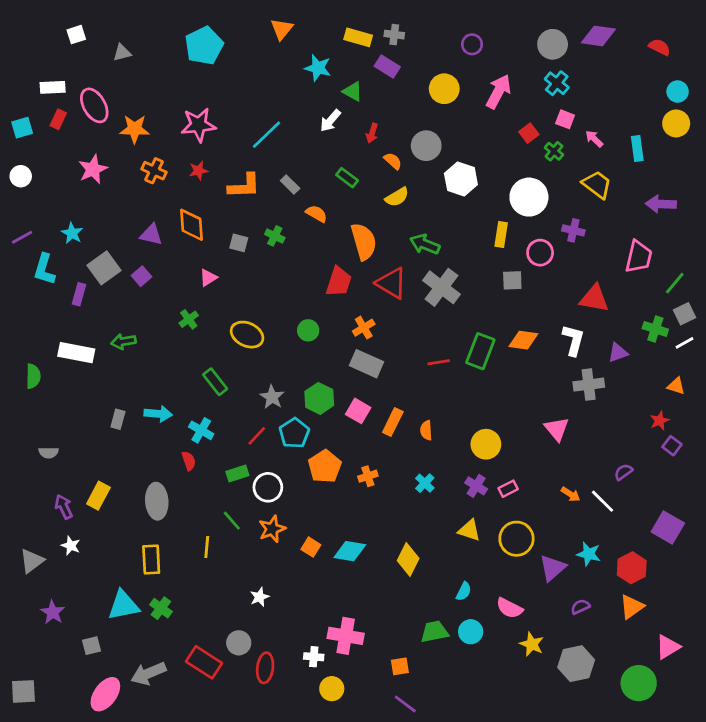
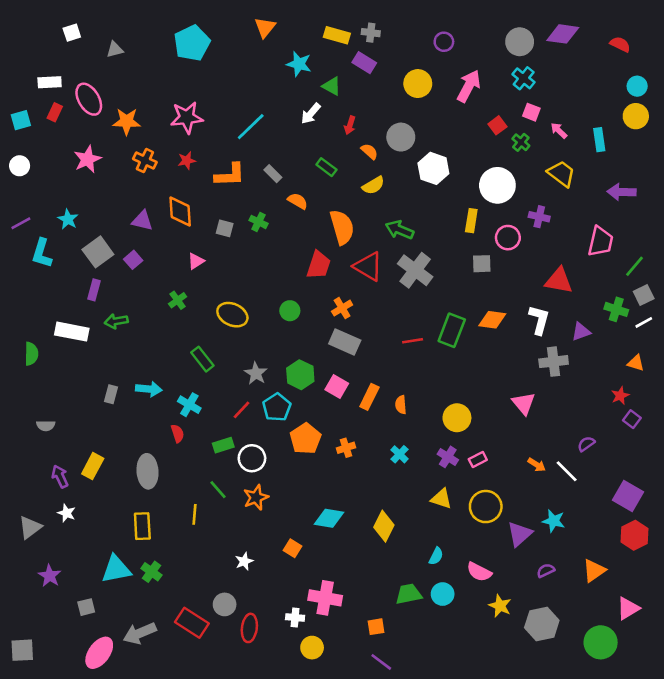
purple rectangle: (79, 294) -> (94, 290), moved
orange square: (311, 547) -> (292, 548), moved
red hexagon: (632, 568) -> (635, 535), moved

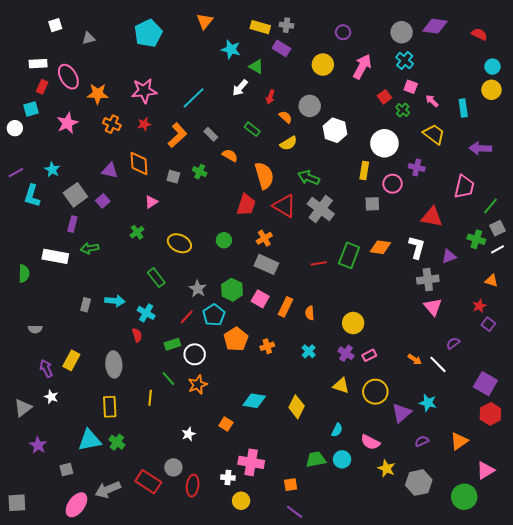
cyan square: (21, 120) -> (31, 109), moved
orange L-shape: (230, 175) -> (177, 135), turned -40
pink triangle: (524, 403) -> (433, 307), moved

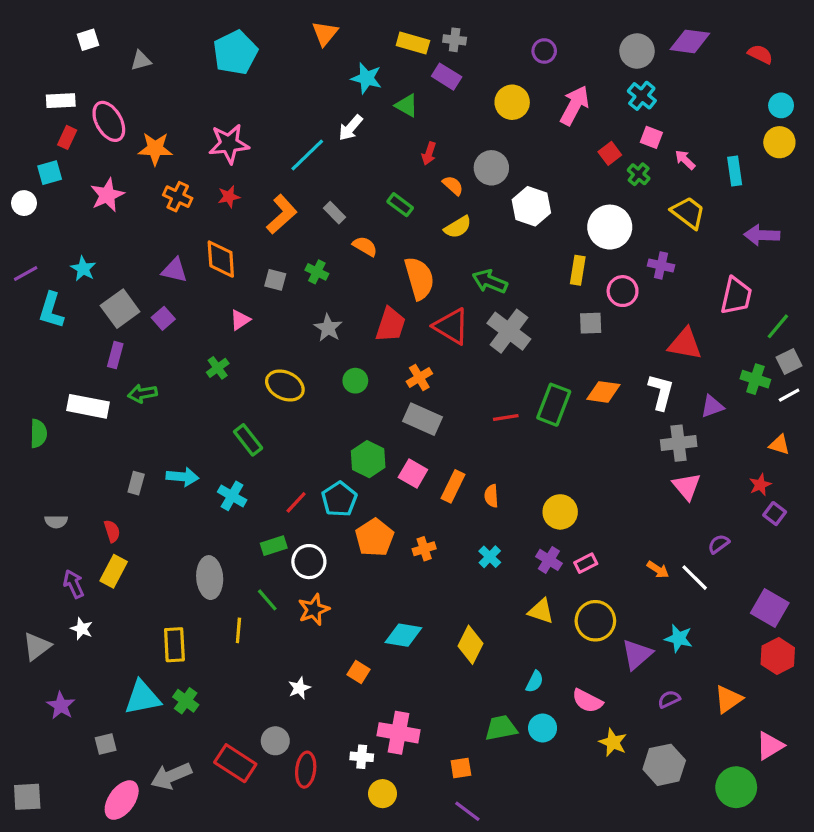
white arrow: (240, 88) -> (351, 128), moved
gray star: (198, 289) -> (328, 328), moved
red semicircle: (137, 335) -> (112, 531), moved
gray ellipse: (114, 364) -> (210, 578), moved

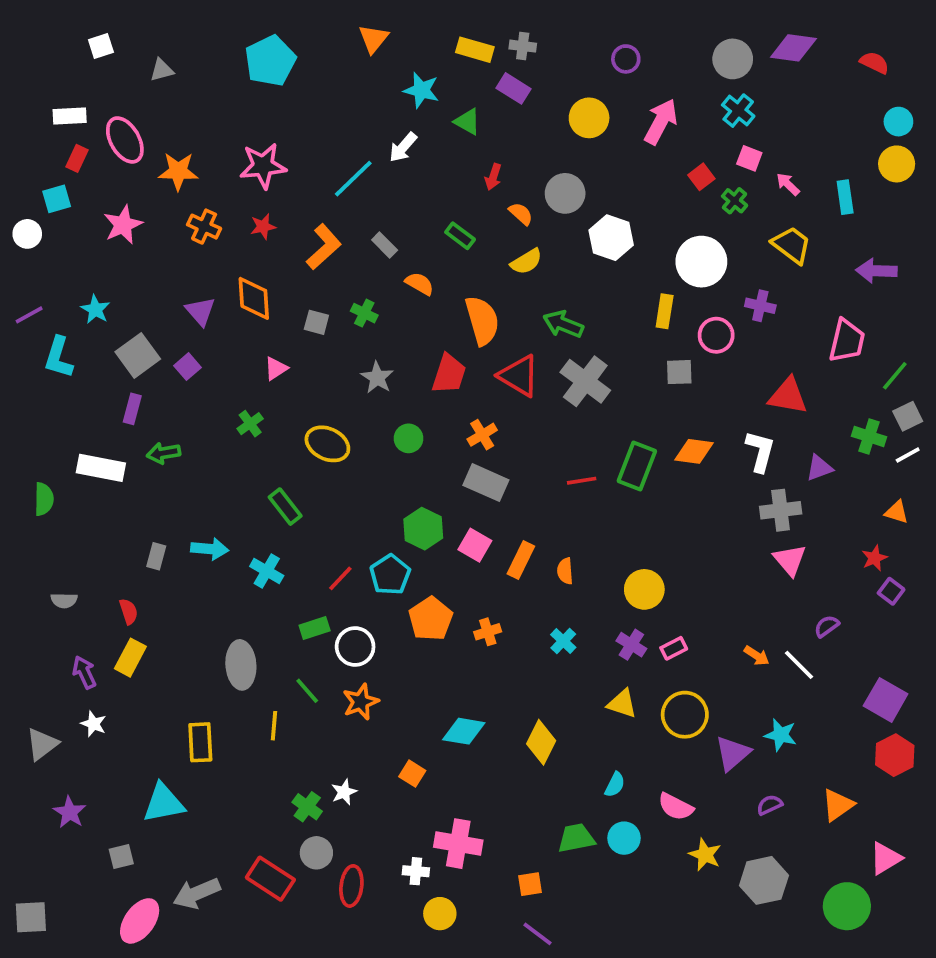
purple triangle: (174, 270) -> (200, 311), turned 36
green cross: (186, 701) -> (307, 807), moved

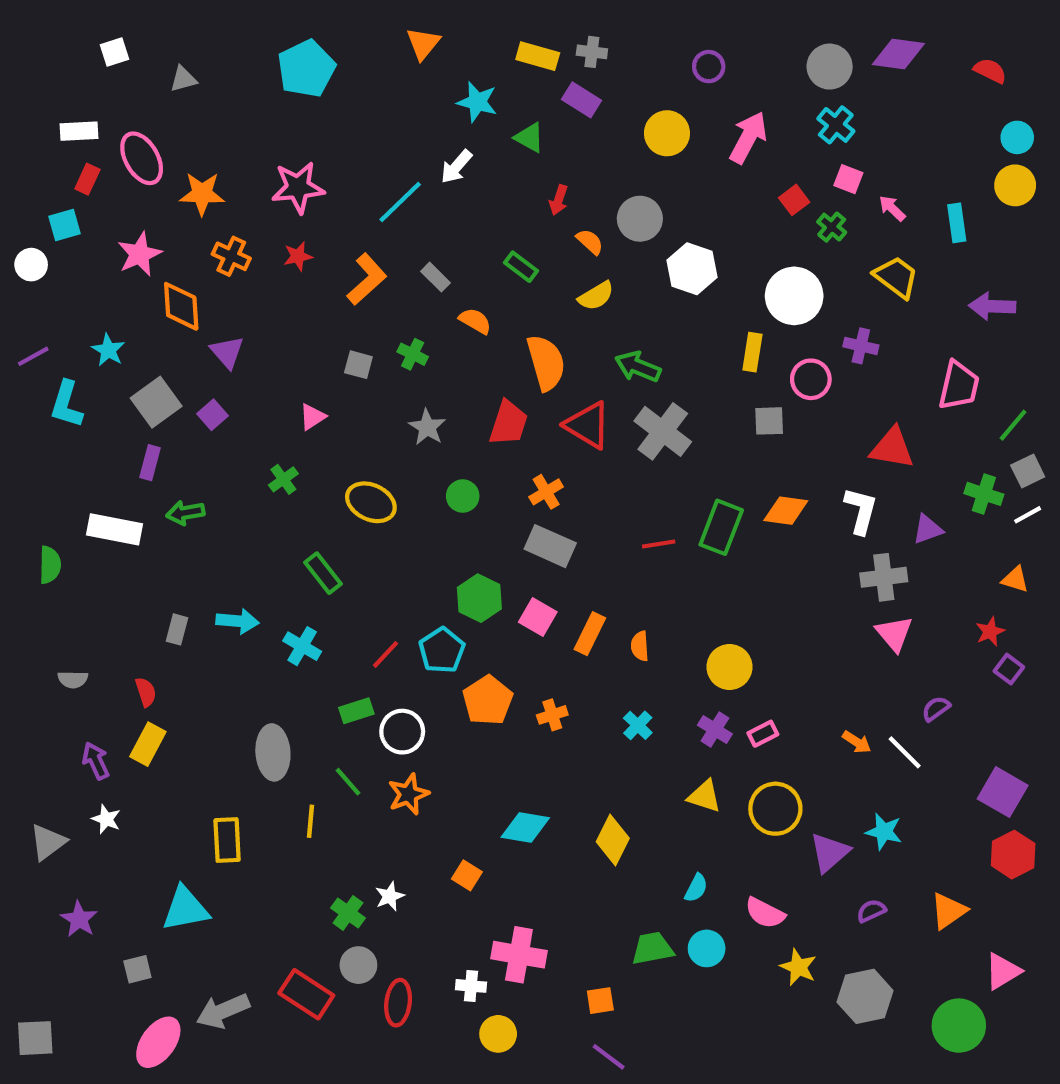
orange diamond: (254, 298) -> (181, 306), moved

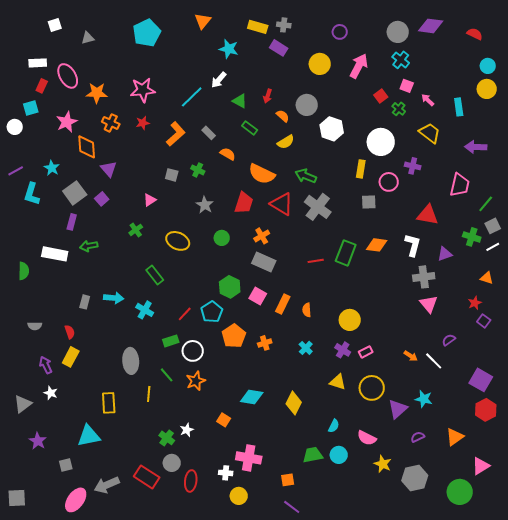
green triangle: (529, 137) -> (240, 101), moved
orange semicircle: (546, 363) -> (262, 174), turned 132

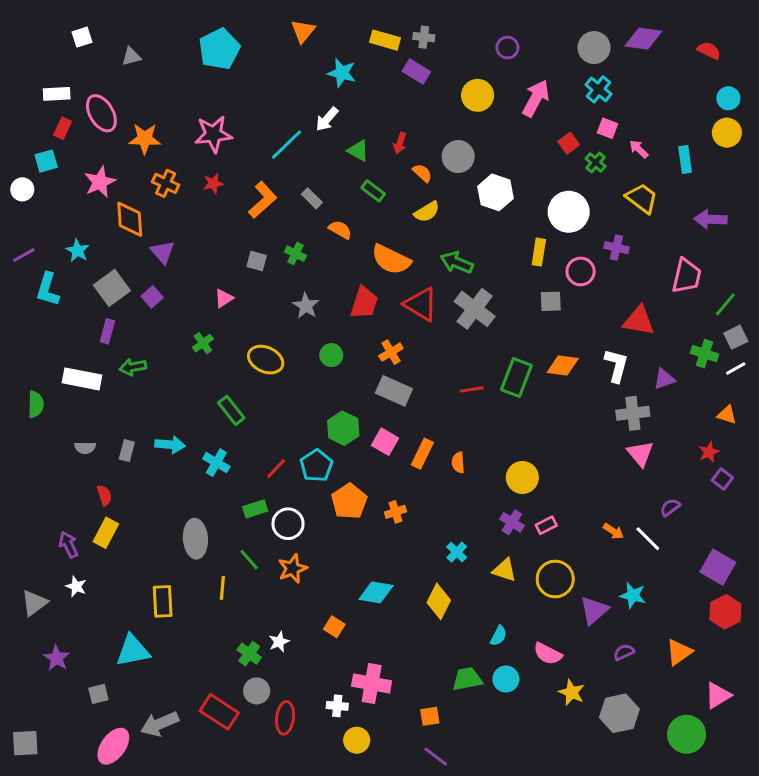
gray semicircle: (35, 326) -> (85, 448), moved
cyan cross: (306, 348) -> (457, 552), moved

